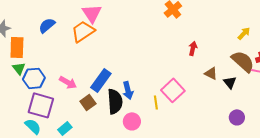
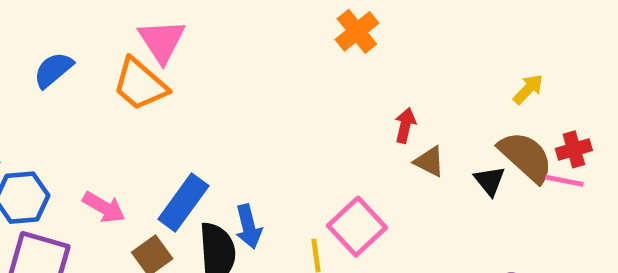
orange trapezoid: (83, 31) -> (140, 84), turned -105
brown triangle: (211, 73) -> (429, 161), moved
black triangle: (230, 82) -> (490, 181), moved

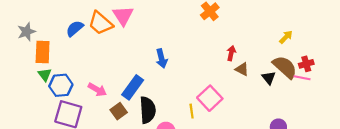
orange trapezoid: (140, 84) -> (100, 23), moved
blue arrow: (249, 227) -> (162, 59), moved

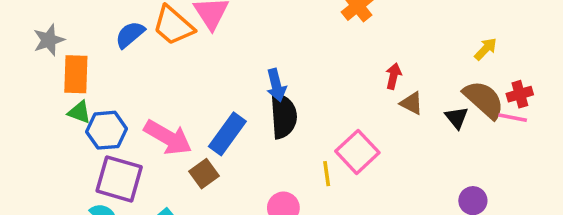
green triangle: (45, 75) -> (79, 112), turned -32
pink arrow: (97, 90) -> (168, 137), size x1.5
black semicircle: (148, 110) -> (283, 116), moved

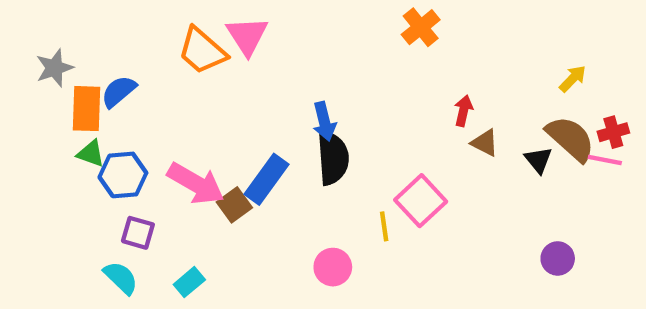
blue semicircle: (130, 35) -> (119, 91), moved
brown square: (204, 174) -> (234, 205), moved
purple square: (119, 179) -> (138, 233), size x0.6

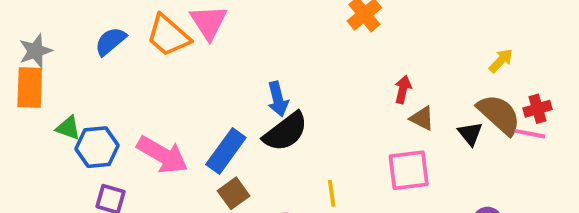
blue semicircle: (119, 91) -> (110, 41), moved
orange rectangle: (87, 109) -> (30, 88), moved
black semicircle: (333, 158) -> (286, 132), turned 57
pink square: (421, 201) -> (409, 170), moved, turned 36
brown square: (234, 205) -> (234, 193), moved

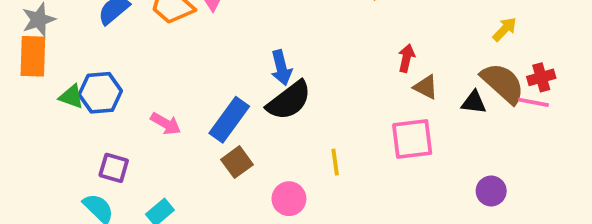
black triangle: (470, 134) -> (474, 102), turned -44
blue hexagon: (97, 147) -> (100, 93), moved
pink arrow: (162, 155) -> (166, 124), size x0.6

